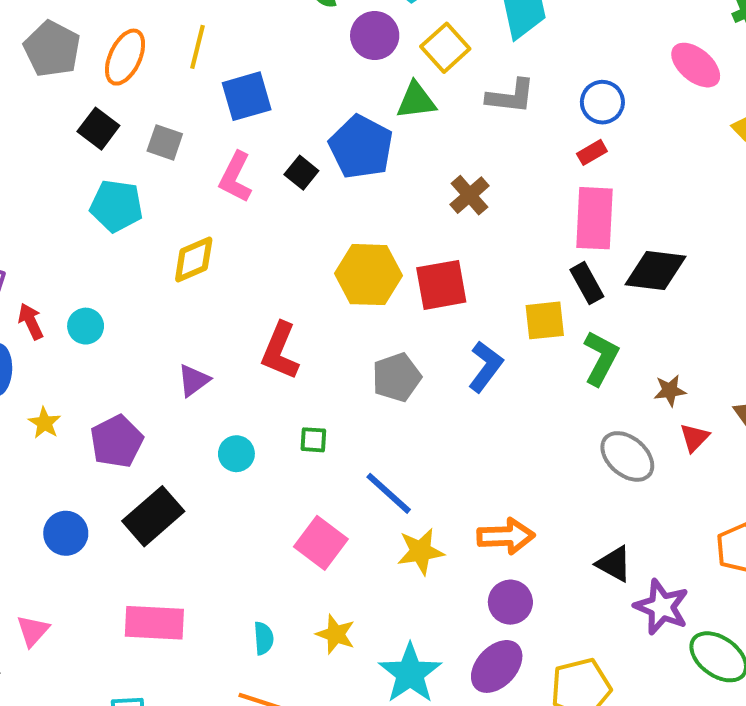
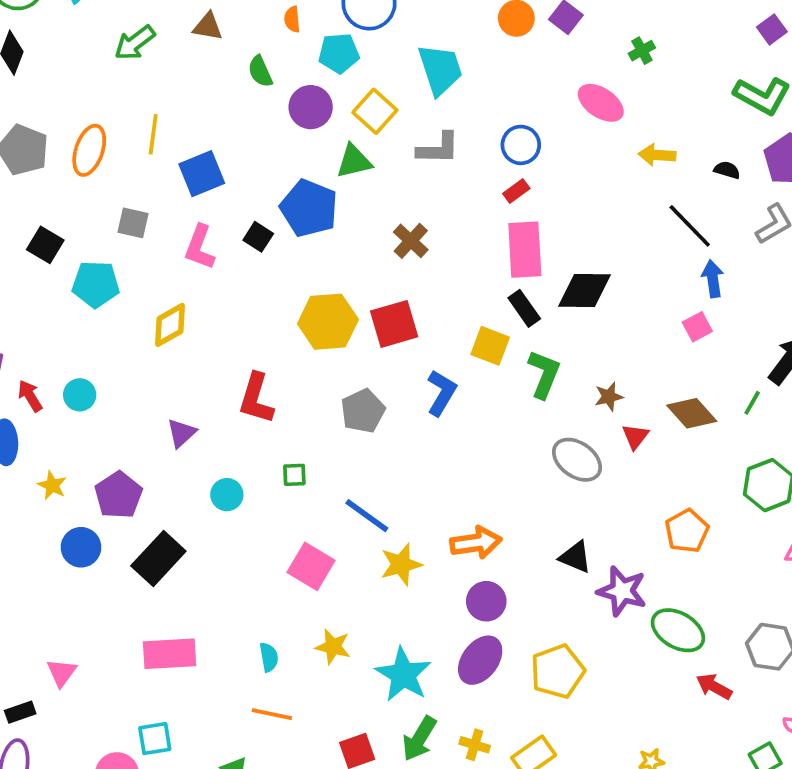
black square: (98, 129) -> (45, 245), moved
yellow square: (545, 320) -> (490, 346), turned 33
blue circle: (66, 533) -> (81, 547), moved

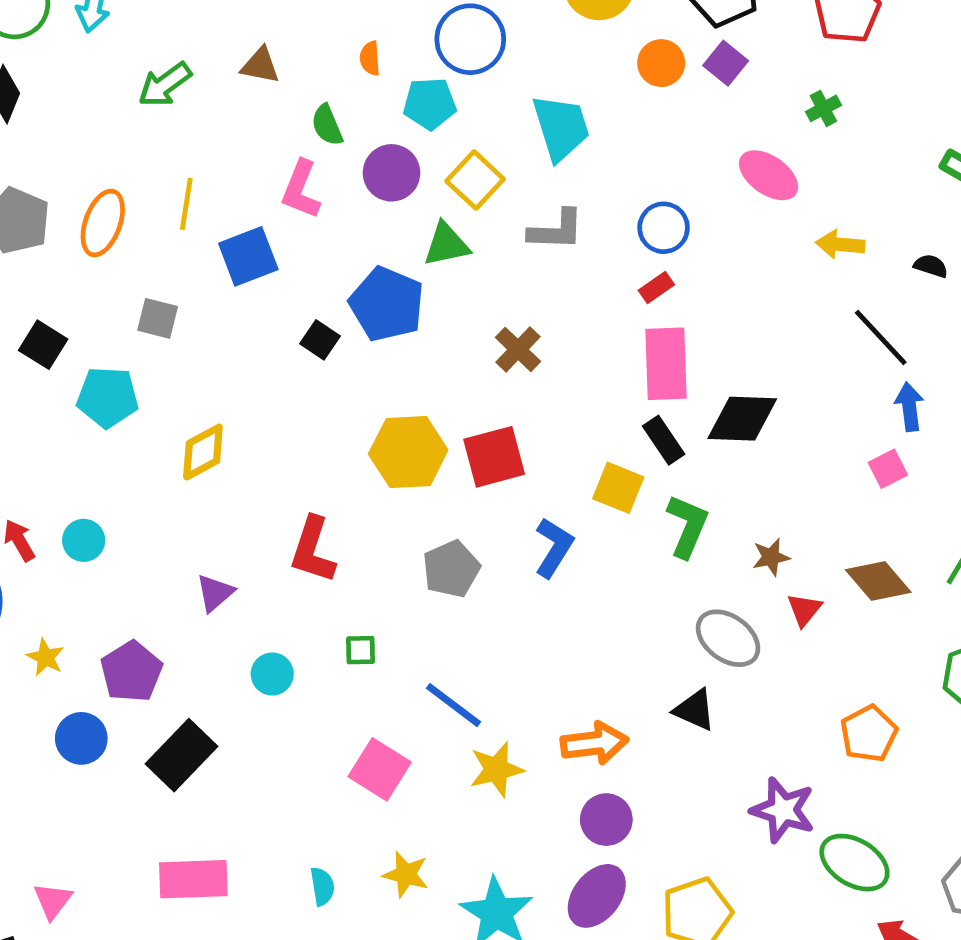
pink L-shape: (200, 247) -> (301, 190), moved
black triangle: (575, 557) -> (695, 710), moved

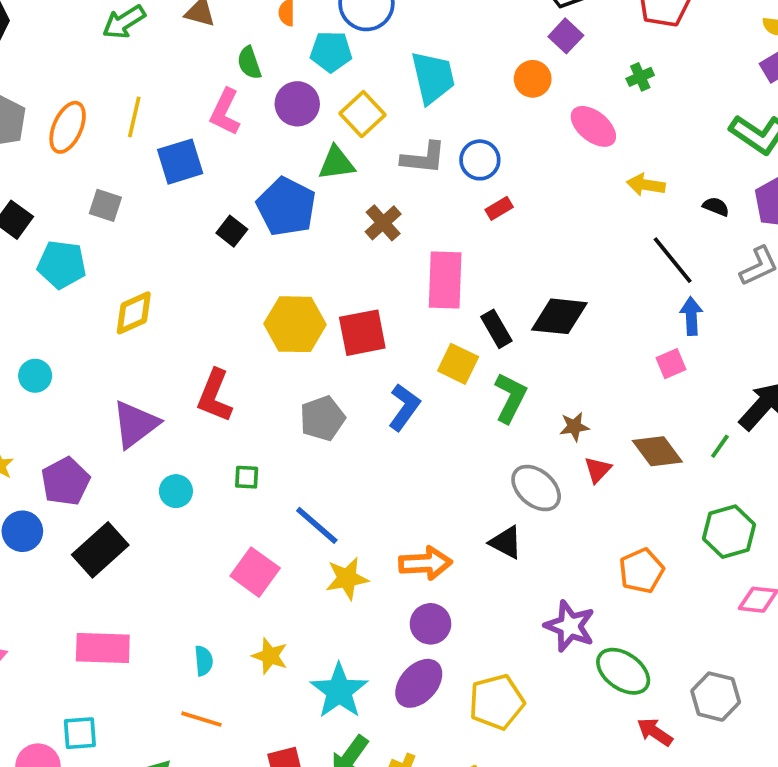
orange circle: (661, 63) -> (533, 79), moved
blue circle: (664, 228) -> (480, 160), moved
brown cross: (518, 349) -> (383, 223), moved
pink rectangle: (666, 364) -> (445, 280), moved
purple triangle: (215, 593) -> (135, 424), size x1.6

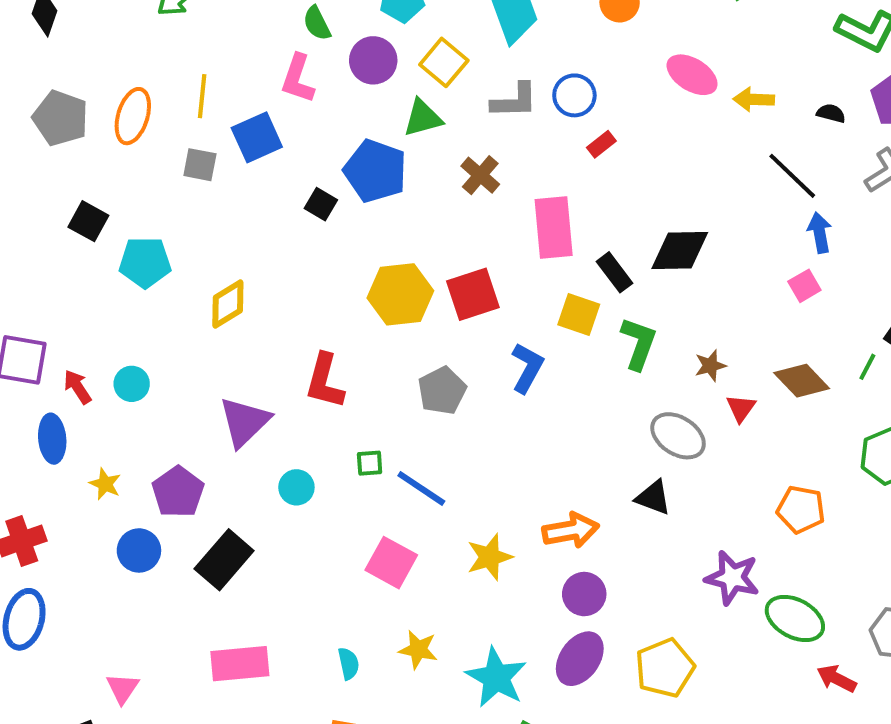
pink ellipse: (593, 126) -> (692, 75), moved
gray square: (105, 205) -> (200, 165), moved
blue line: (317, 525) -> (421, 488), moved
orange pentagon: (641, 571) -> (801, 509), turned -30

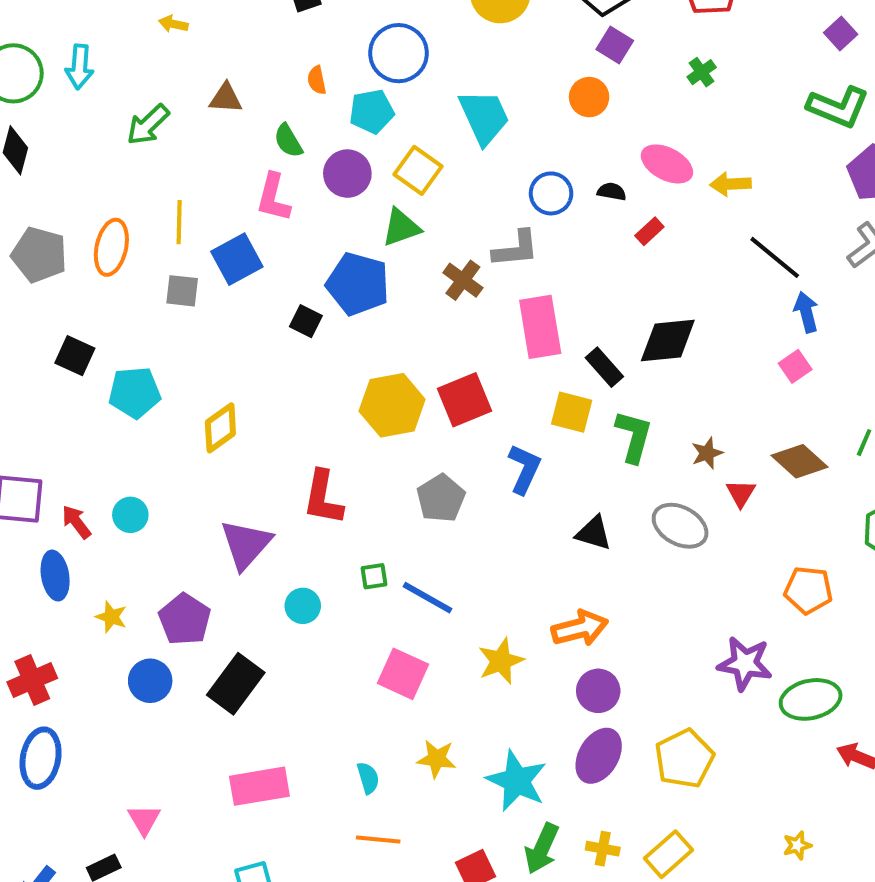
gray L-shape: (514, 101) -> (516, 249), moved
black semicircle: (831, 113) -> (612, 192), moved
red rectangle: (601, 144) -> (649, 231), moved
black triangle: (653, 498) -> (594, 533), moved
green ellipse: (795, 618) -> (811, 699), turned -36

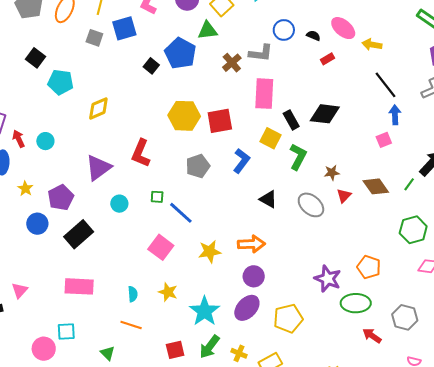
orange pentagon: (808, 590) -> (369, 267), moved

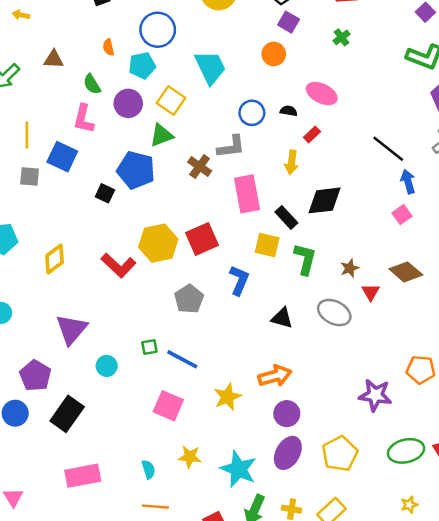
blue square: (124, 28) -> (62, 157), turned -35
yellow arrow: (372, 45) -> (292, 162), moved, turned -78
red L-shape: (141, 153) -> (118, 265), moved, turned -56
green ellipse: (356, 303) -> (406, 451), moved

